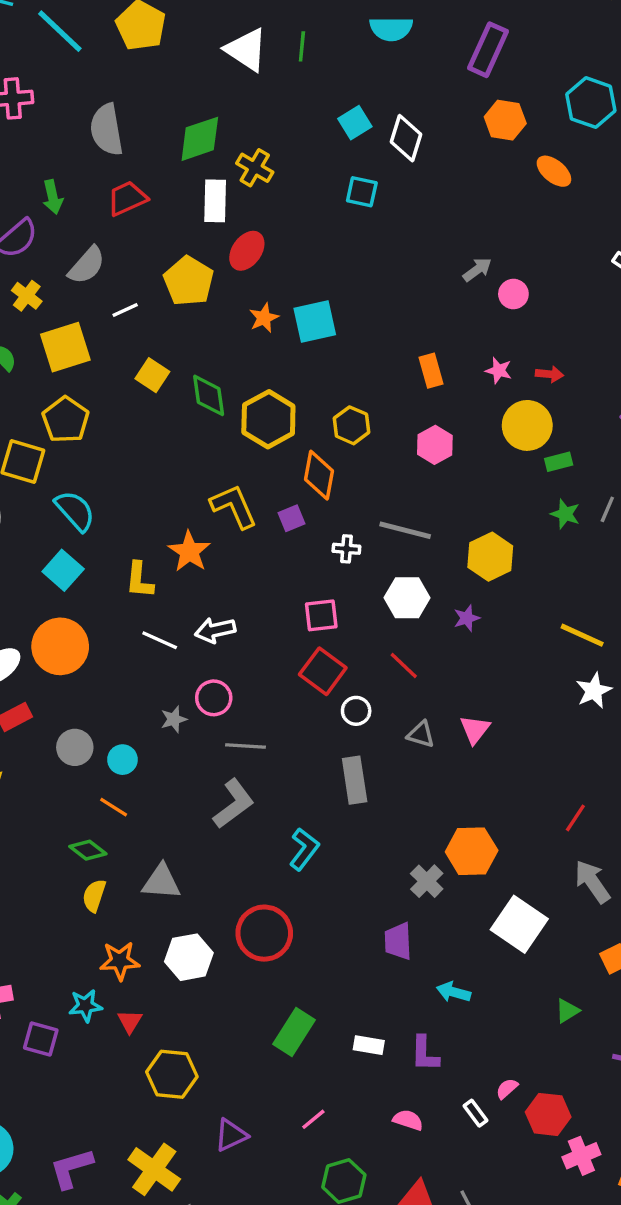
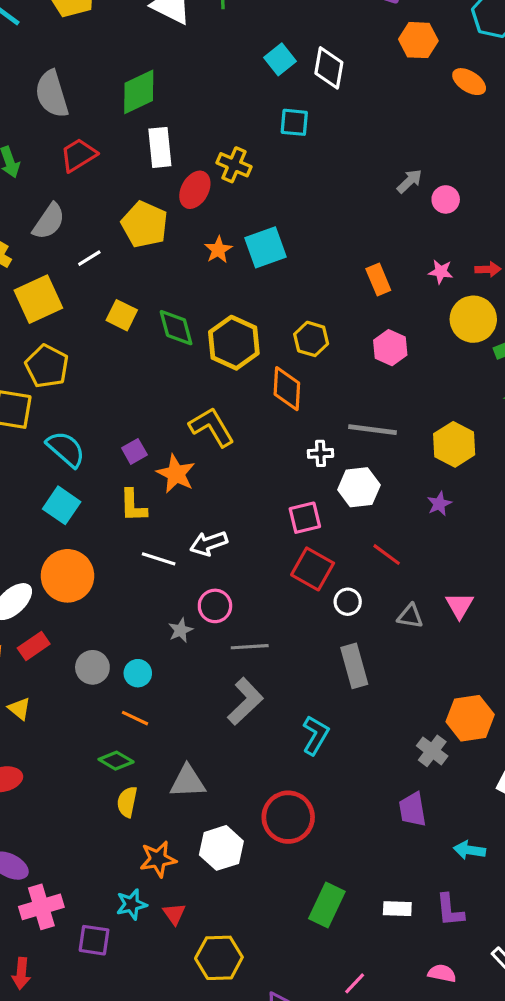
yellow cross: (255, 168) -> (234, 165), moved
purple square: (292, 518) -> (134, 451), moved
white hexagon: (407, 598) -> (359, 487), moved

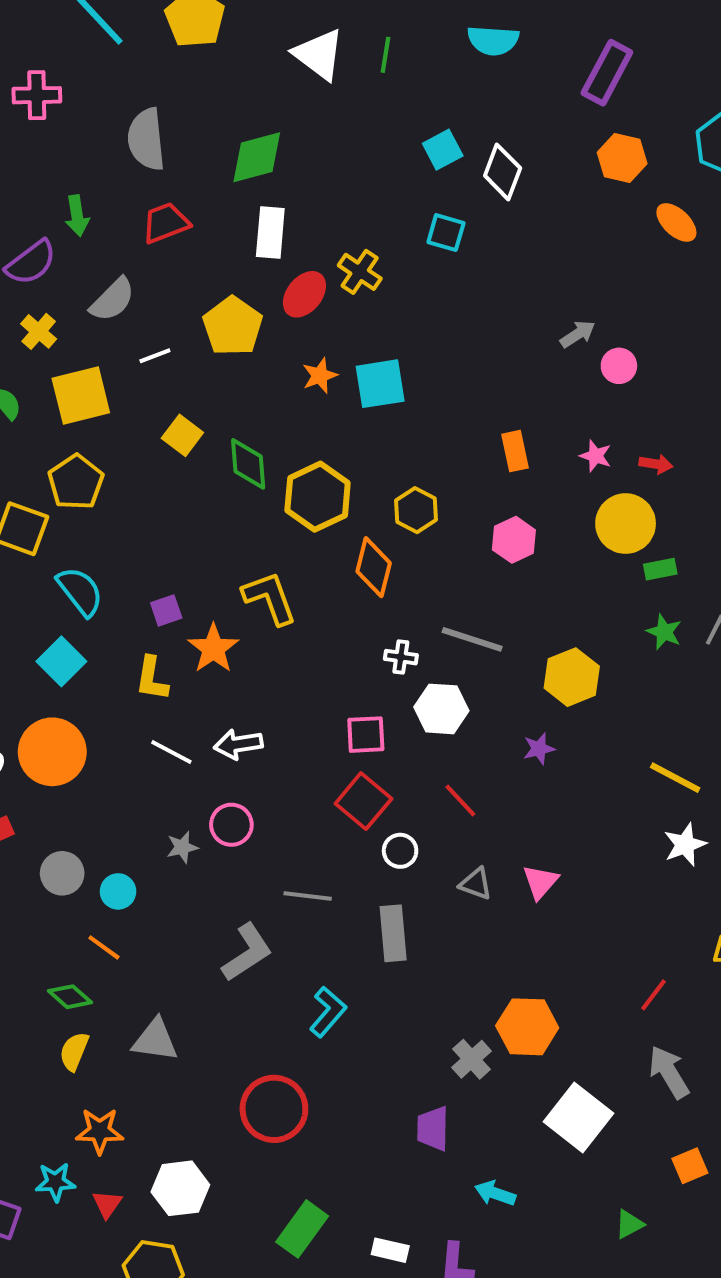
gray line: (250, 647) -> (308, 896), moved
white hexagon: (221, 848) -> (180, 1188), moved

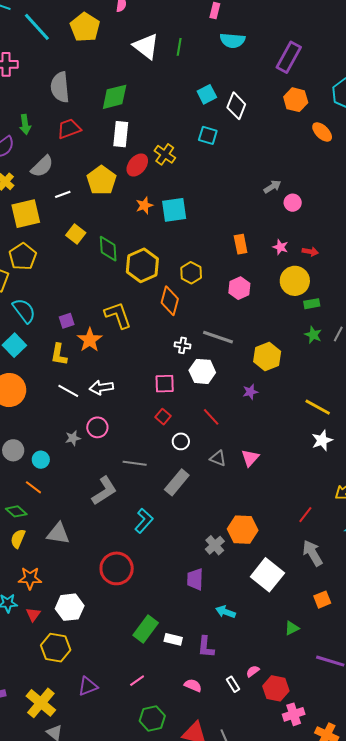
red square: (363, 801) -> (163, 417), size x0.6
gray rectangle: (393, 933) -> (177, 482), turned 44
green rectangle: (302, 1229) -> (146, 629), moved

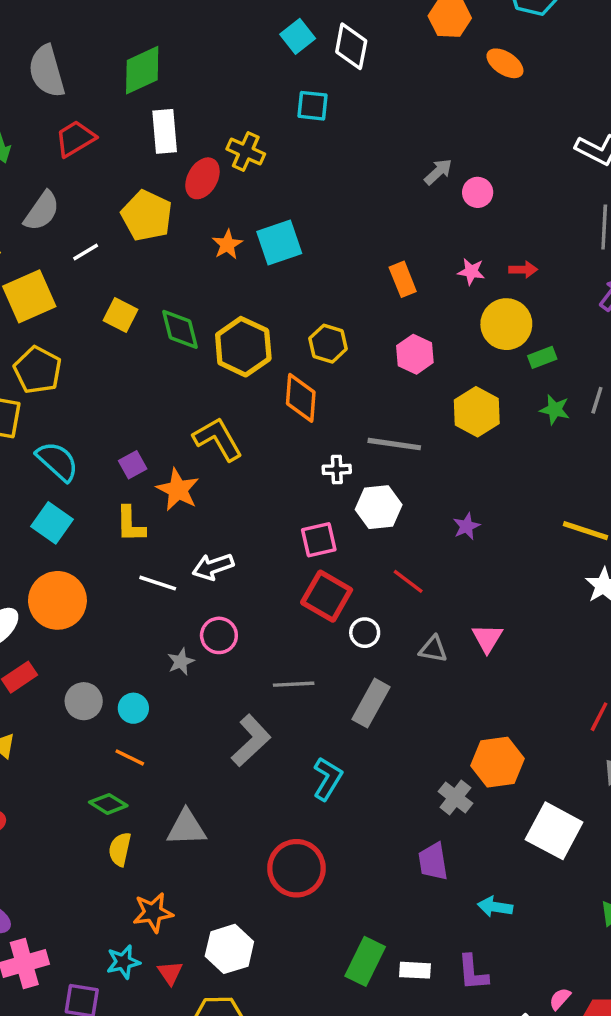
yellow hexagon: (267, 357) -> (477, 412), moved
red square: (163, 417) -> (327, 596), size x1.8

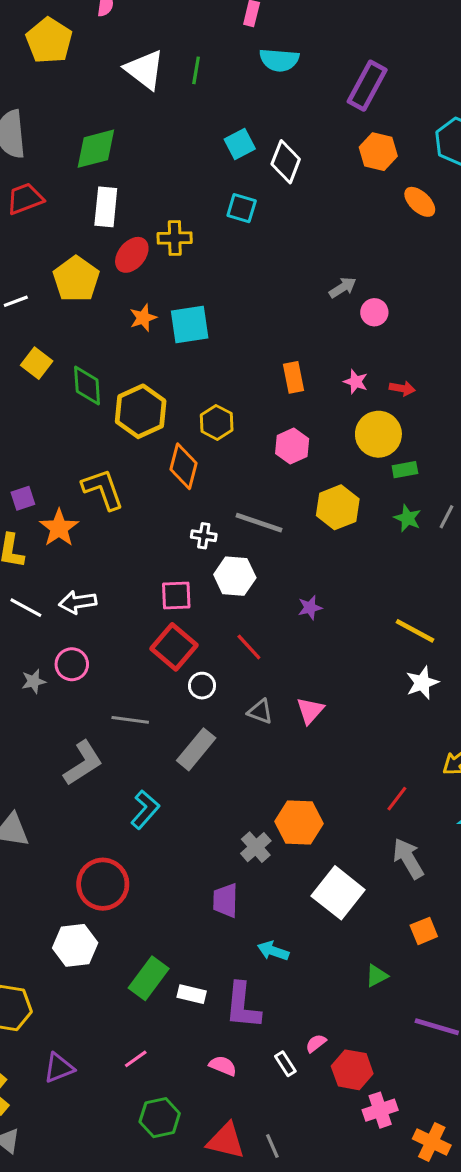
yellow cross: (246, 151) -> (175, 238), turned -36
white hexagon: (229, 949) -> (75, 945), moved
purple L-shape: (473, 973) -> (243, 1006), size x1.4

